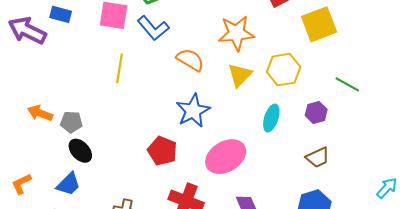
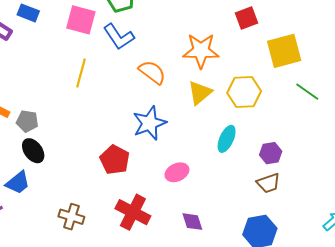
green line: (347, 84) -> (307, 92), moved
purple hexagon: (316, 112) -> (271, 153), moved
pink ellipse: (226, 157) -> (177, 172), size x0.6

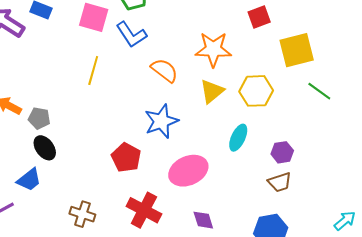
pink ellipse: (177, 172) -> (188, 171), size x1.6

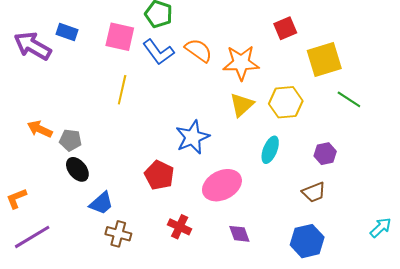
orange semicircle: (164, 70) -> (198, 50), moved
purple hexagon: (282, 152) -> (325, 154), moved
blue trapezoid: (29, 180) -> (101, 203), moved
red cross: (144, 210) -> (180, 227), size x0.7

